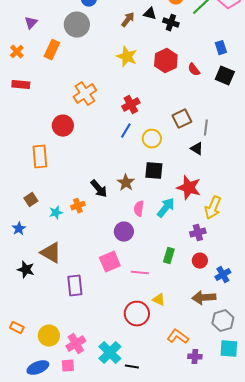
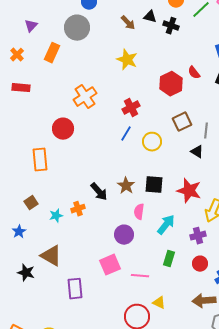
brown arrow: (128, 20) -> (128, 23), turned 98
red hexagon: (166, 61) -> (171, 84), moved
black square: (154, 171) -> (154, 185), moved
cyan arrow: (166, 208) -> (166, 225), moved

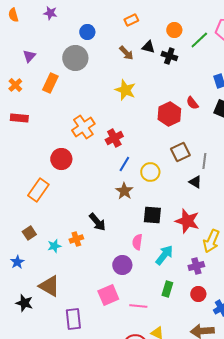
red cross: (131, 108) -> (114, 138), moved
orange rectangle: (40, 160) -> (38, 190), turned 40
brown star: (126, 186) -> (124, 191), moved

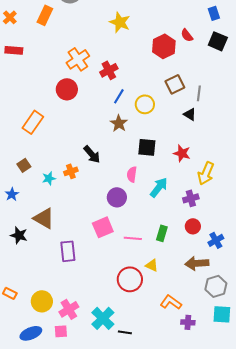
red circle: (61, 159) -> (67, 89), moved
red star: (187, 221) -> (182, 153), size x0.7
green rectangle: (167, 289) -> (162, 233), moved

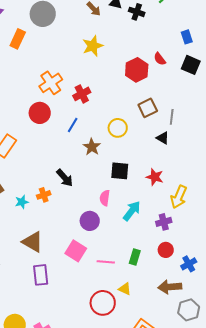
yellow star: (120, 22) -> (93, 46), turned 30
blue line: (119, 96) -> (73, 125), moved
brown triangle: (44, 218) -> (33, 242), moved
pink square: (103, 227) -> (76, 251), turned -35

